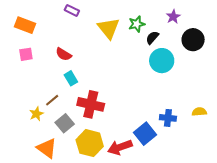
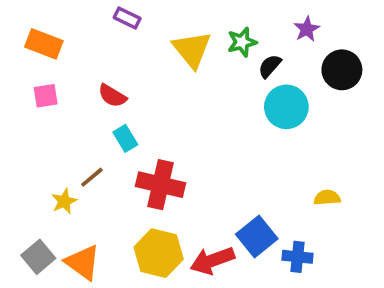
yellow semicircle: (199, 112) -> (327, 198), moved
blue cross: (168, 118) -> (297, 257), moved
gray square: (65, 123) -> (38, 257), moved

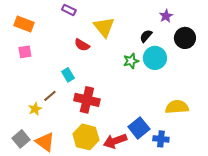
green star: (242, 42) -> (131, 61), moved
red semicircle: (112, 96) -> (82, 45), moved
yellow semicircle: (327, 198) -> (177, 107), size x1.6

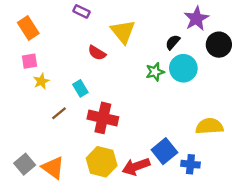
purple star: (166, 16) -> (196, 19), size x1.5
orange rectangle: (24, 24) -> (28, 28), turned 36
yellow star: (35, 109) -> (41, 81), moved

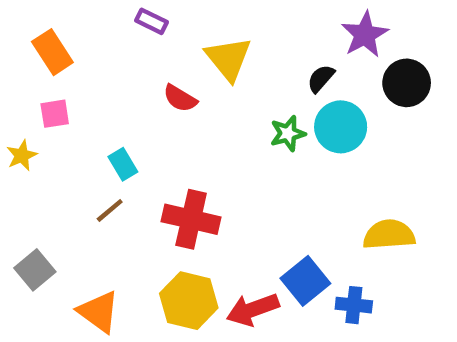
yellow star: (41, 81) -> (22, 155), moved
cyan rectangle: (80, 88) -> (123, 164), moved
gray square: (25, 164) -> (35, 270), moved

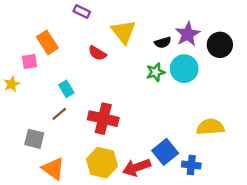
purple star: (365, 34) -> (188, 34), moved
orange rectangle: (52, 52) -> (47, 42), moved
black semicircle: (321, 78) -> (163, 42), moved, turned -147
gray square: (35, 270) -> (34, 139), moved, turned -36

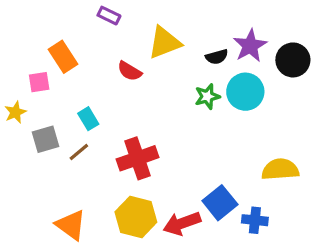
yellow triangle: (123, 32) -> (164, 43), turned 48
red cross: (103, 119) -> (137, 158), turned -32
gray square: (34, 139) -> (45, 139), moved, turned -30

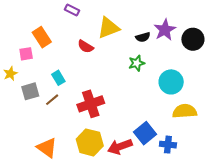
cyan circle: (245, 92) -> (171, 82), moved

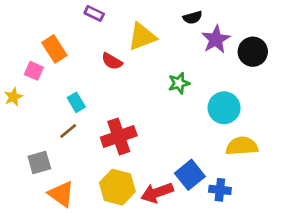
black semicircle: (143, 37) -> (193, 17), moved
pink square: (26, 54) -> (34, 71), turned 32
gray square: (30, 91) -> (39, 163), moved

